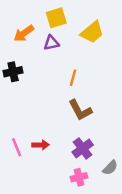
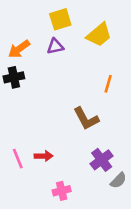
orange arrow: (24, 33) -> (19, 49), moved
orange line: (73, 78) -> (108, 84), moved
purple cross: (83, 148) -> (102, 160), moved
pink cross: (79, 177) -> (62, 191), moved

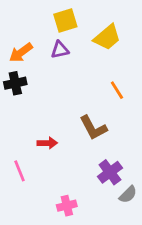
orange line: (108, 84) -> (117, 90), turned -48
red arrow: (44, 156) -> (47, 143), moved

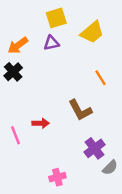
black cross: (15, 83) -> (13, 72), turned -30
pink line: (19, 171) -> (15, 135), moved

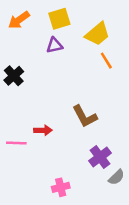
orange arrow: (18, 45) -> (19, 20), moved
orange line: (101, 78) -> (106, 61), moved
pink line: (15, 135) -> (16, 143), turned -66

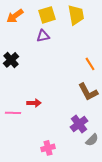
yellow trapezoid: (97, 34) -> (76, 15), moved, turned -60
orange line: (106, 61) -> (90, 64), moved
brown L-shape: (85, 116) -> (88, 92), moved

